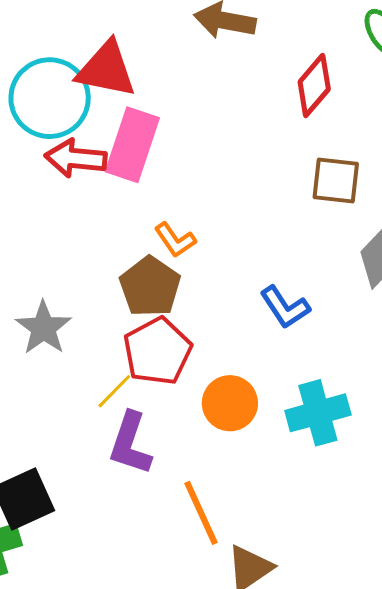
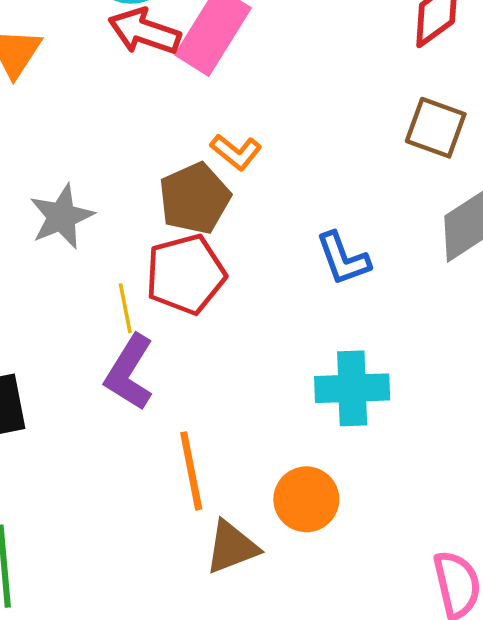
orange L-shape: (175, 240) -> (236, 152), turned -30
yellow line: (114, 391) -> (125, 308), turned -69
orange circle: (230, 403) -> (306, 499), moved

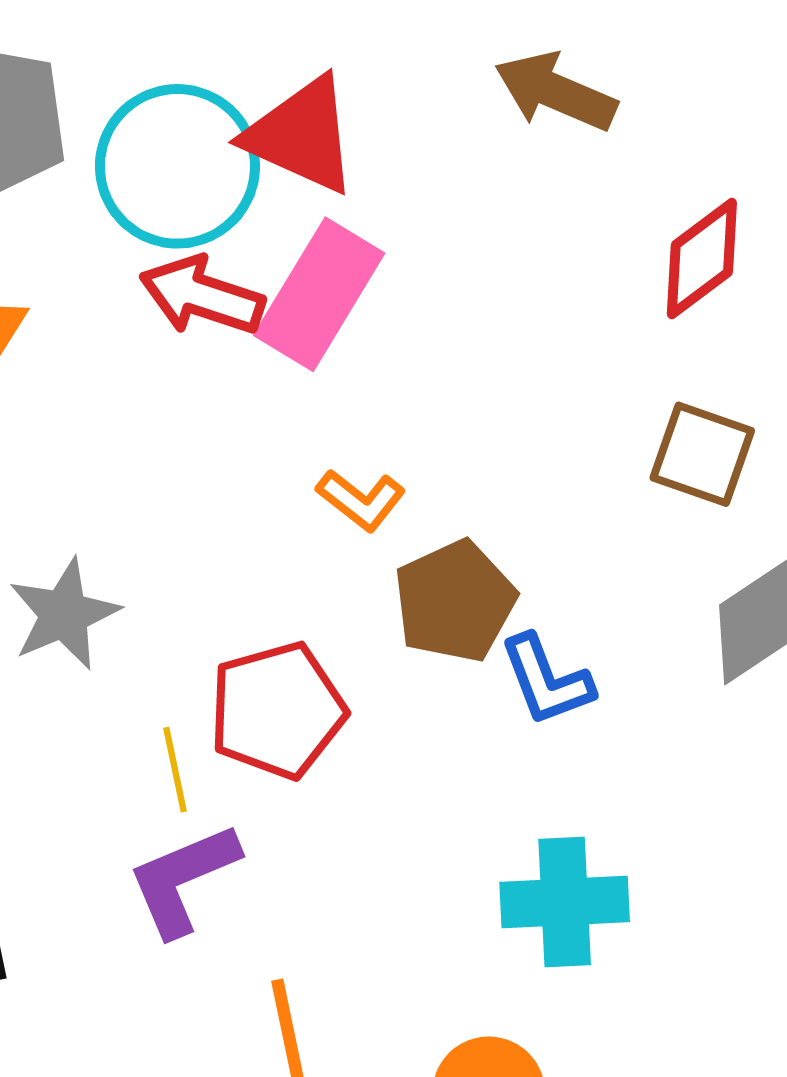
brown pentagon: (195, 198) -> (455, 601), moved
purple L-shape: (129, 372) -> (183, 879), turned 36

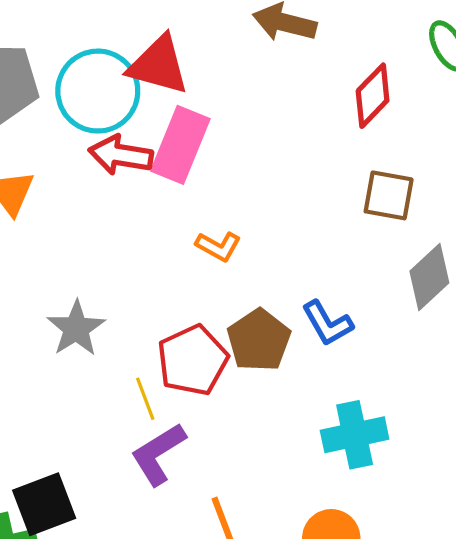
brown pentagon: (455, 601) -> (259, 340), moved

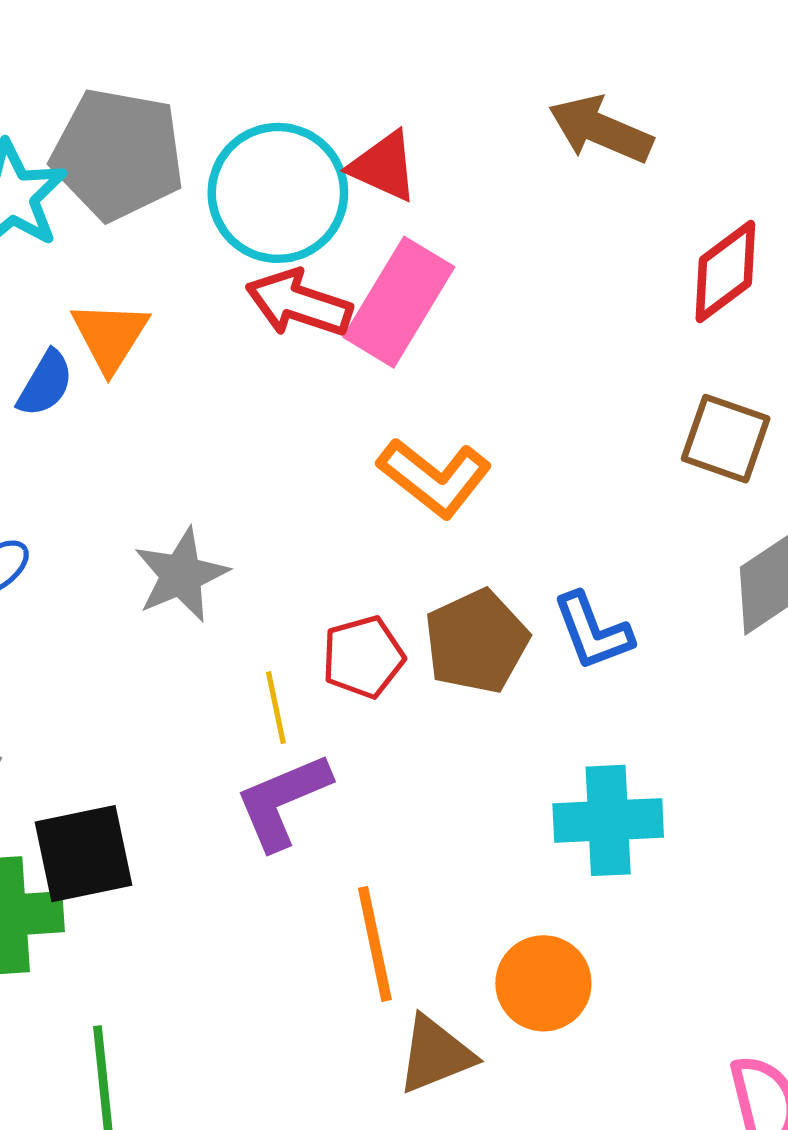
red triangle: (158, 65) -> (384, 166), size x0.7
orange L-shape: (218, 246) -> (435, 478), size x1.5
red pentagon: (193, 360) -> (363, 657), size x0.7

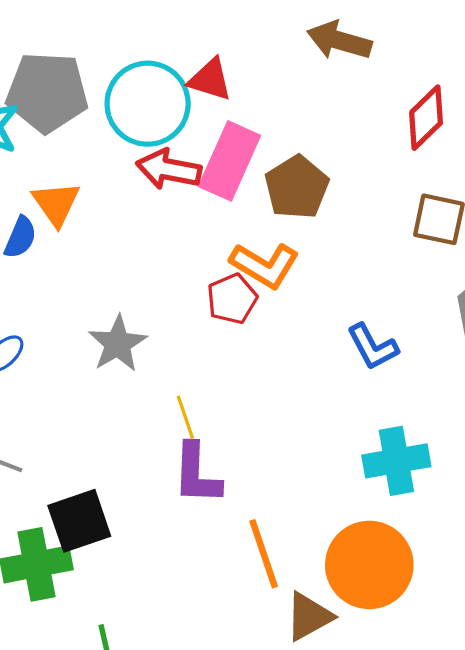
brown pentagon: (476, 641) -> (297, 187), moved
red pentagon: (363, 657) -> (232, 299), moved
purple L-shape: (283, 801) -> (197, 474), turned -58
orange circle: (543, 983) -> (369, 565), size x1.5

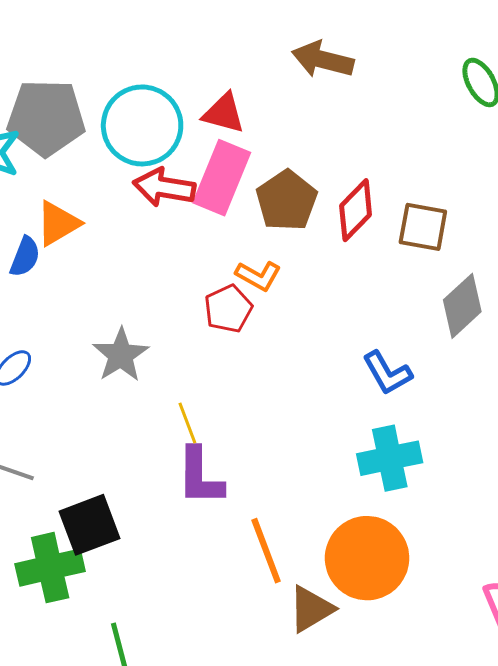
red triangle: (210, 79) -> (224, 113), moved
red diamond: (426, 118) -> (356, 210), moved
orange triangle: (56, 204) -> (58, 223), turned 36
orange L-shape: (265, 265) -> (258, 276), size x0.7
blue L-shape: (373, 347) -> (387, 373), moved

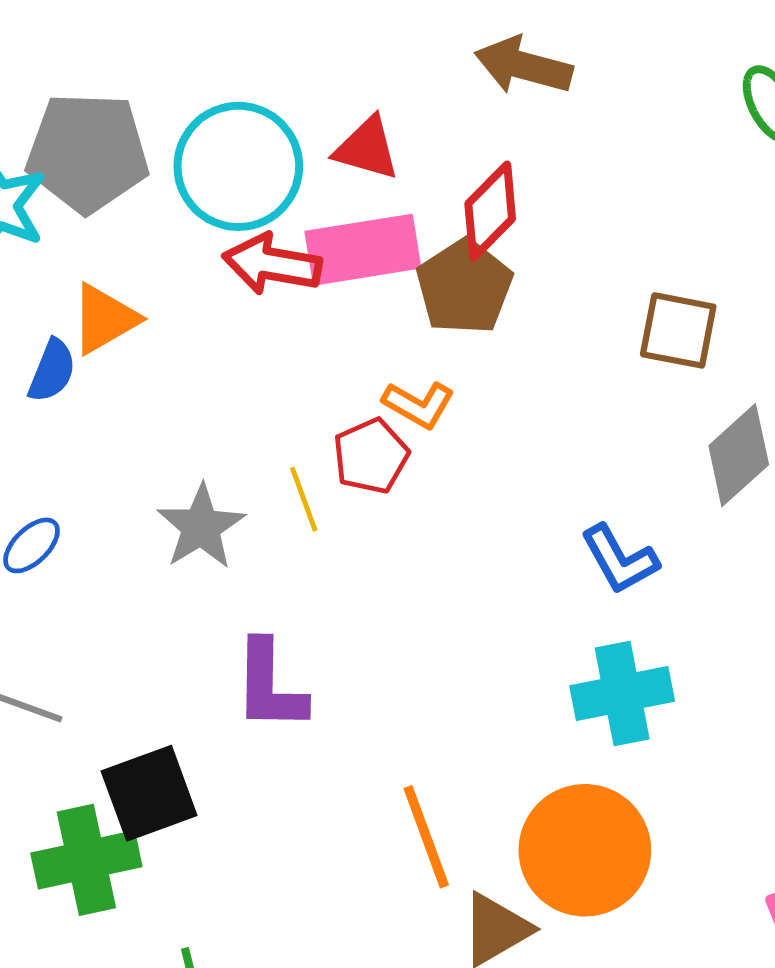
pink rectangle: (222, 178) -> (363, 250), turned 58
red diamond: (356, 210) -> (490, 211), moved
yellow line: (187, 423) -> (304, 499), moved
purple L-shape: (200, 476) -> (270, 686), moved

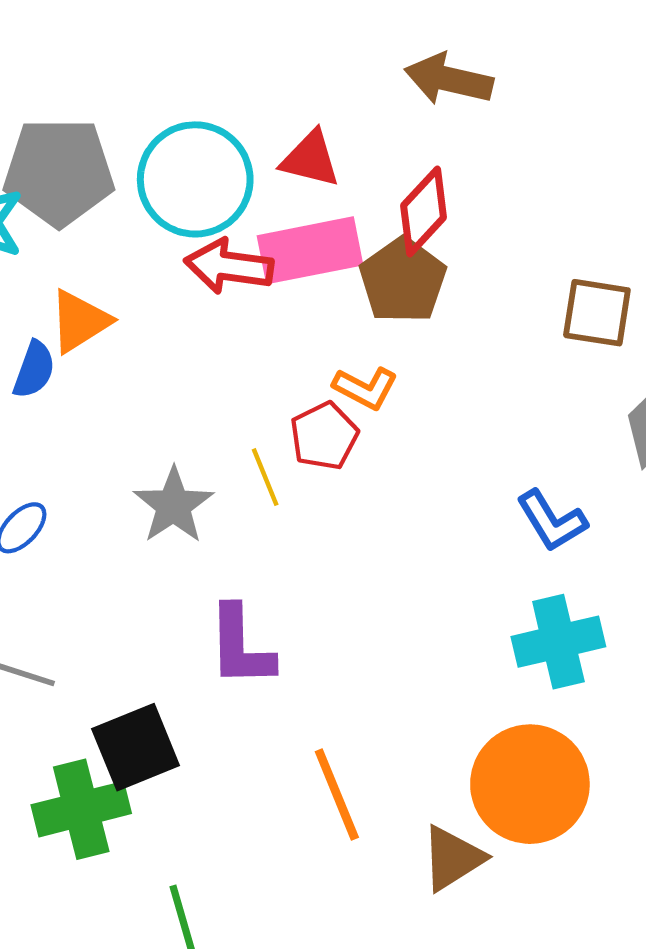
orange line: (426, 837) -> (337, 795), moved

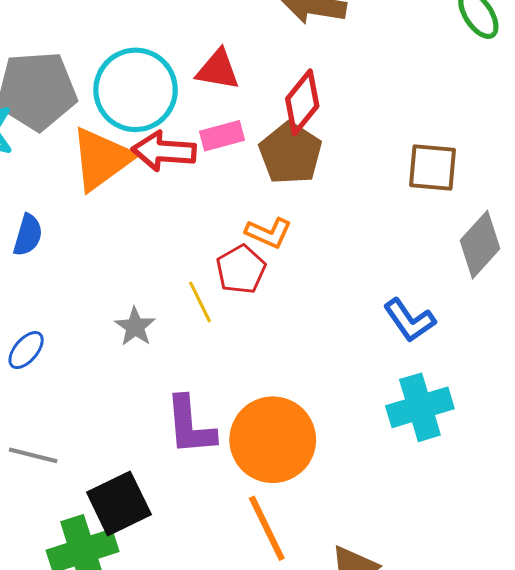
pink rectangle: (310, 250) -> (222, 136), size x0.6
orange triangle: (80, 321) -> (101, 159), moved, size x1.4
gray star: (173, 505) -> (135, 327), size x0.7
orange circle: (530, 784) -> (273, 440), moved

